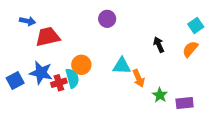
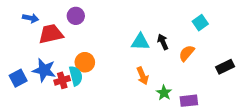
purple circle: (107, 19) -> (76, 16), moved
orange semicircle: (190, 49) -> (187, 53), moved
cyan triangle: (122, 66) -> (140, 42), moved

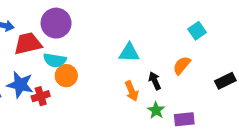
purple circle: (76, 16) -> (56, 23), size x1.5
black arrow: (163, 42) -> (155, 81), moved
cyan semicircle: (76, 76) -> (55, 60), moved, turned 114

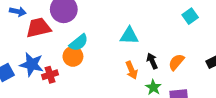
cyan semicircle: (55, 60) -> (79, 43), moved, turned -48
orange semicircle: (182, 65) -> (176, 62), moved

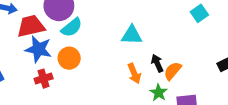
cyan semicircle: (79, 43) -> (72, 27), moved
orange semicircle: (176, 62) -> (173, 71), moved
blue star: (32, 64) -> (38, 49), moved

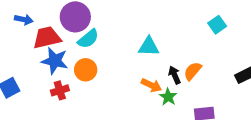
orange semicircle: (173, 71) -> (193, 71), moved
orange arrow: (134, 73) -> (151, 85), turned -42
green star: (159, 93) -> (168, 97), moved

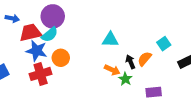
cyan square: (217, 25) -> (164, 44), moved
cyan semicircle: (88, 39) -> (50, 35), moved
red cross: (60, 90) -> (41, 74), size x1.5

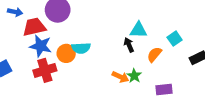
cyan semicircle: (50, 35) -> (81, 48), moved, turned 36
cyan triangle: (110, 40) -> (138, 30), moved
black arrow: (130, 62) -> (129, 45), moved
orange arrow: (112, 70) -> (120, 77), moved

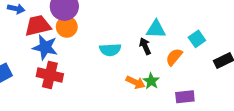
cyan semicircle: (81, 48) -> (110, 50), moved
orange circle: (66, 53) -> (67, 27), moved
red cross: (45, 70) -> (50, 75), turned 30

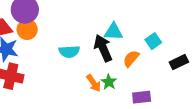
black arrow: (145, 46) -> (103, 48), size x1.6
orange arrow: (135, 82) -> (94, 83), turned 30

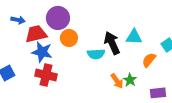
orange circle: (27, 29) -> (69, 38), moved
black arrow: (103, 48) -> (112, 43), moved

